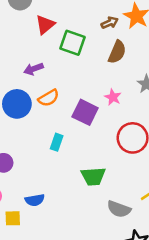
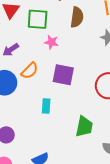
pink star: (113, 97) -> (51, 42), moved
green trapezoid: (93, 176) -> (84, 126), turned -60

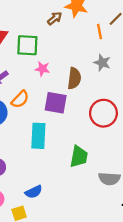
brown semicircle: (77, 17) -> (74, 78), moved
cyan rectangle: (46, 106) -> (38, 136), size x1.6

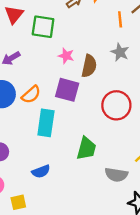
pink star: (42, 69) -> (66, 56), moved
orange semicircle: (20, 99) -> (31, 95), moved
blue semicircle: (34, 192) -> (41, 171), moved

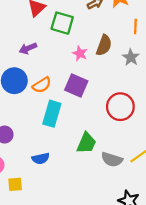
brown semicircle: (89, 66) -> (104, 45), moved
gray semicircle: (116, 175) -> (112, 160), moved

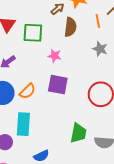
brown semicircle: (104, 45) -> (70, 27), moved
cyan rectangle: (52, 114) -> (23, 124), moved

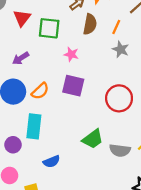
orange line: (98, 21) -> (116, 27), moved, turned 32
green trapezoid: (78, 133) -> (93, 139), turned 40

